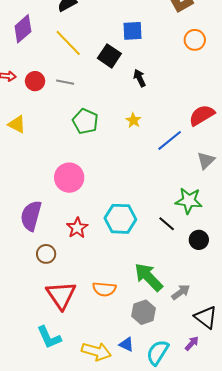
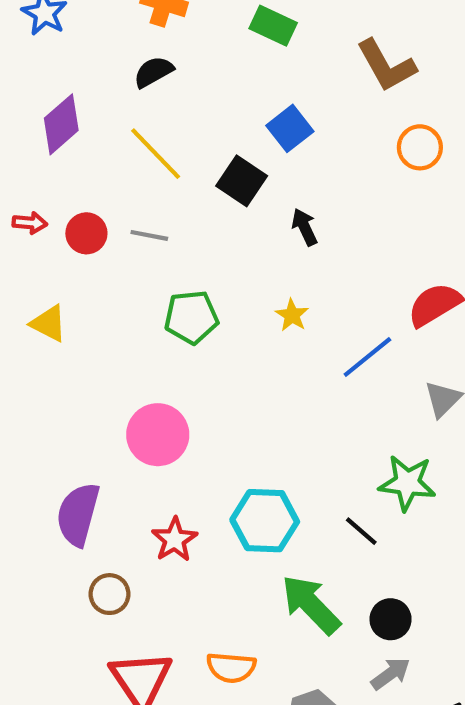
blue square: (132, 31) -> (290, 128), turned -35
green pentagon: (85, 121) -> (191, 317), turned -30
black circle: (199, 240) -> (391, 619), moved
green arrow: (149, 277) -> (311, 605), moved

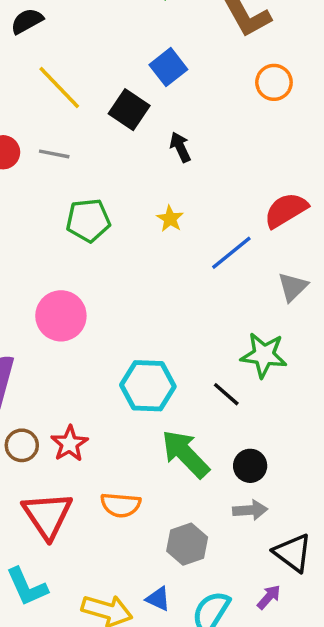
black semicircle: (154, 72) -> (27, 21), moved
red star: (175, 540) -> (69, 444), moved
gray arrow: (391, 674) -> (250, 510), turned 32

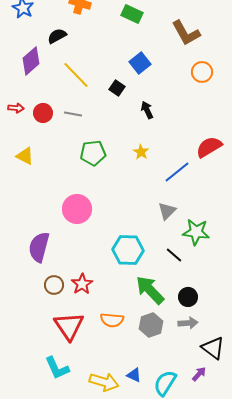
black square: (129, 110) -> (117, 88), size x0.7
gray triangle: (293, 287) -> (167, 211), moved
gray hexagon: (187, 544) -> (151, 325), moved

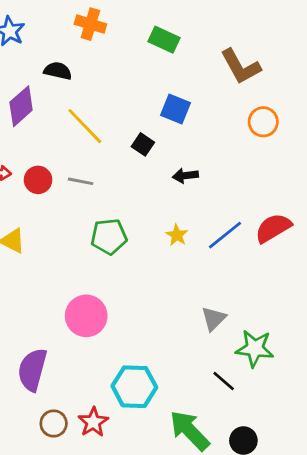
black semicircle: (57, 36) -> (58, 71), turned 42
blue square: (140, 63) -> (175, 109), turned -30
black arrow: (147, 110) -> (185, 176), turned -72
blue line: (177, 172) -> (225, 235), moved
cyan hexagon: (128, 250) -> (134, 387), moved

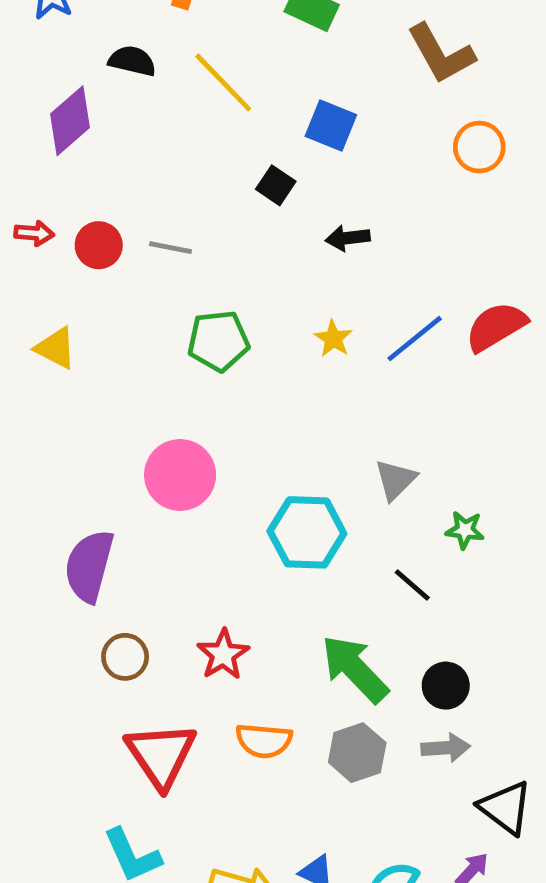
yellow line: (85, 126) -> (223, 82), moved
green star: (255, 348) -> (465, 530), size x0.6
cyan hexagon: (134, 387) -> (307, 532), moved
red star: (93, 422) -> (223, 654), moved

